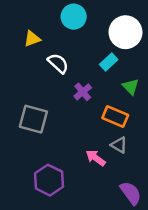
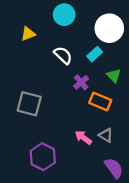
white semicircle: (58, 63) -> (63, 55), moved
purple cross: (83, 92) -> (81, 82), moved
gray triangle: (119, 145) -> (106, 135), moved

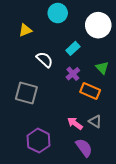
cyan rectangle: (95, 54) -> (73, 48), moved
white semicircle: (63, 55) -> (45, 60), moved
purple semicircle: (114, 168) -> (84, 148), moved

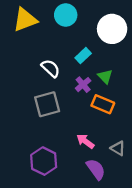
yellow triangle: (25, 30) -> (25, 20), moved, size x1.6
green triangle: (102, 68) -> (105, 76), moved
gray square: (26, 93) -> (47, 104), moved, turned -30
gray triangle: (95, 121) -> (118, 148), moved

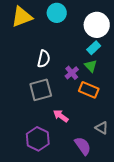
cyan rectangle: (83, 56) -> (94, 48), moved
white semicircle: (51, 68) -> (44, 59), turned 60
pink arrow: (85, 141) -> (61, 116), moved

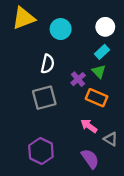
cyan circle: (57, 13) -> (61, 29), moved
white circle: (97, 25) -> (105, 27), size x0.7
pink arrow: (61, 116) -> (89, 126), moved

